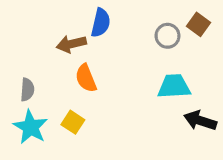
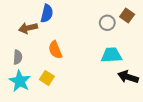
blue semicircle: (101, 23) -> (47, 13), moved
brown arrow: (71, 44) -> (28, 28), moved

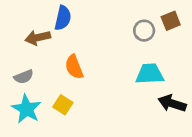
brown square: (127, 15) -> (171, 21), turned 32
gray semicircle: (18, 57) -> (24, 77), turned 64

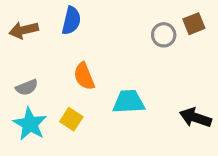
brown arrow: (38, 38) -> (24, 30), moved
cyan trapezoid: (150, 74) -> (129, 102), moved

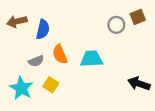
blue semicircle: (71, 21) -> (43, 29), moved
gray semicircle: (27, 87) -> (36, 61), moved
cyan trapezoid: (129, 102) -> (91, 59), moved

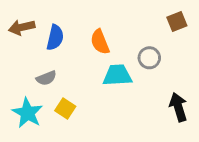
gray circle: (116, 25) -> (149, 58), moved
orange semicircle: (60, 54) -> (100, 42), moved
black arrow: (139, 84) -> (178, 107), turned 55

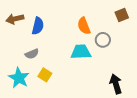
orange semicircle: (100, 42) -> (84, 26), moved
black arrow: (178, 107) -> (116, 84), moved

